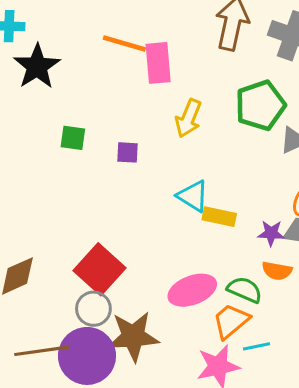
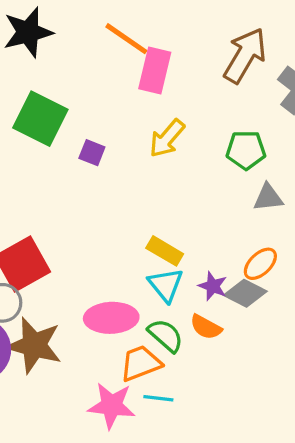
green pentagon: (260, 105) -> (246, 150), size x0.7
green square: (73, 138) -> (40, 119), size x1.8
cyan triangle: (193, 196) -> (166, 285), moved

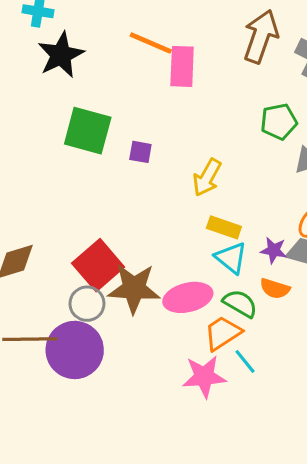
yellow arrow: (167, 138) -> (207, 177), moved
brown star: (34, 345) -> (134, 288), moved
cyan line: (158, 398) -> (245, 361), turned 56

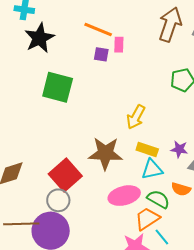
pink rectangle: (182, 66) -> (119, 45), size x0.6
purple square: (140, 152) -> (101, 54), moved
purple star: (274, 250) -> (179, 149), moved
cyan triangle: (231, 258) -> (152, 169), turned -50
brown star: (134, 288) -> (105, 153), moved

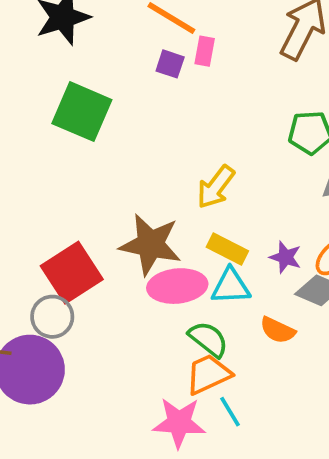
pink ellipse: (124, 196) -> (177, 286), moved
green semicircle: (158, 199) -> (208, 339), moved

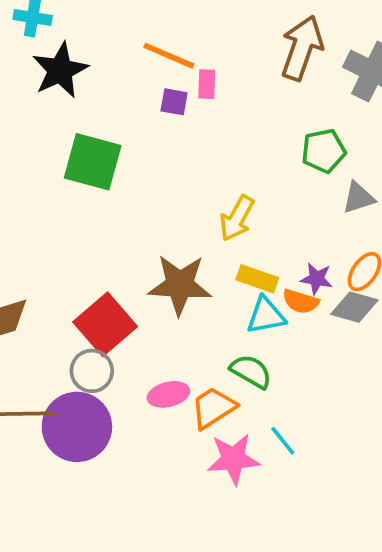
pink ellipse: (177, 286) -> (168, 394), moved, size x0.7
orange semicircle: (278, 330) -> (301, 301), moved
orange trapezoid: (208, 374) -> (213, 408), moved

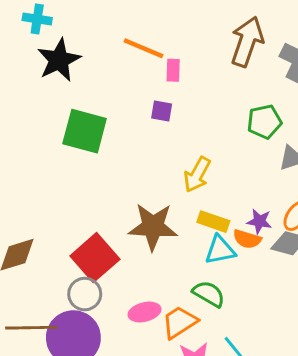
purple square: (174, 102) -> (162, 111), moved

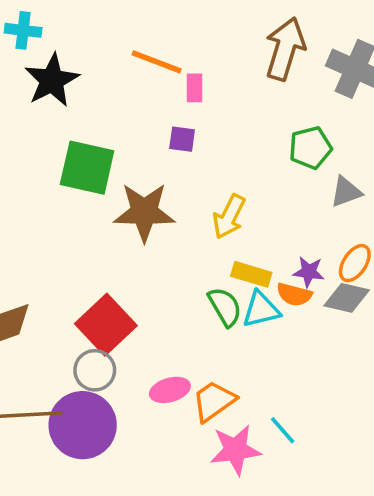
brown star: (153, 227) -> (144, 212), moved
green semicircle: (209, 294) -> (225, 307), moved, turned 32

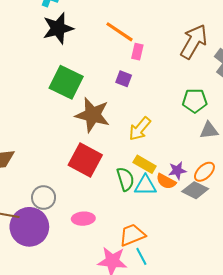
purple star: (309, 272) -> (177, 171), turned -30
red square: (106, 325) -> (85, 160), moved, turned -32
orange trapezoid: (214, 401) -> (132, 235), moved

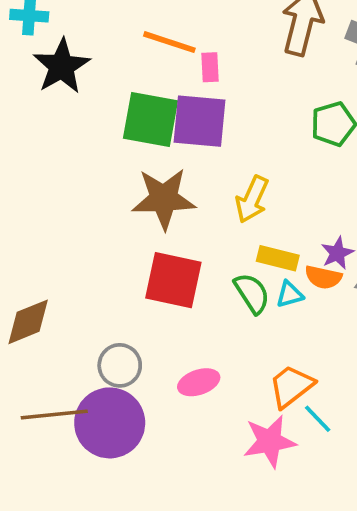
purple square: (124, 79) -> (200, 121), size x2.0
green square: (66, 82) -> (150, 119), moved
cyan triangle: (145, 185) -> (290, 294), size x0.7

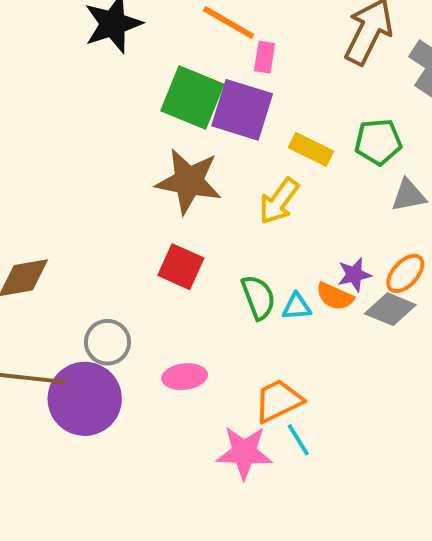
yellow rectangle: (278, 258) -> (311, 149), moved
red square: (173, 280) -> (181, 267), size x0.7

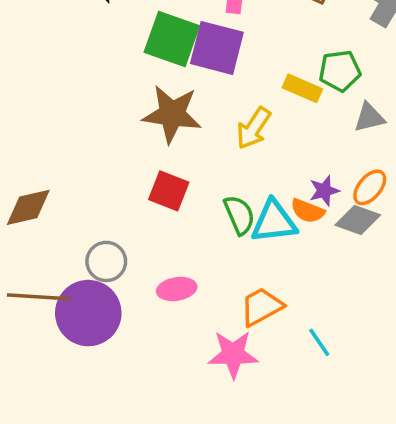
yellow rectangle: (311, 149) -> (302, 88), moved
cyan triangle: (297, 307) -> (274, 222), size x1.8
cyan line: (298, 440) -> (319, 342), moved

